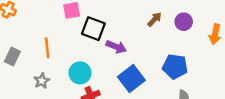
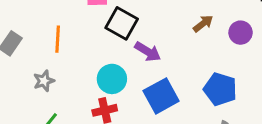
cyan circle: (80, 73) -> (112, 79), moved

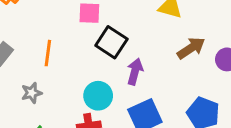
brown arrow: (203, 24) -> (191, 48), size x1.4
purple arrow: (148, 52) -> (135, 72), turned -110

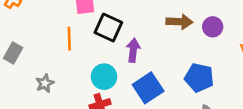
brown arrow: (191, 48) -> (179, 22), turned 45
orange line: (48, 53) -> (69, 39), moved

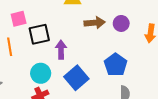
black square: (108, 28) -> (39, 34), turned -30
blue pentagon: (199, 78) -> (116, 65), turned 30

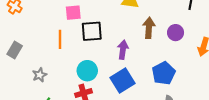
brown arrow: (95, 23) -> (149, 28), turned -90
purple arrow: (61, 50) -> (123, 50), moved

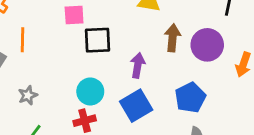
purple circle: (176, 33) -> (207, 45), size x1.5
orange line: (60, 39) -> (22, 40), moved

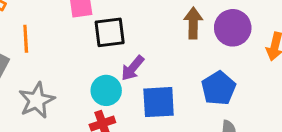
purple arrow: (138, 65) -> (133, 68), moved, turned -145
gray star: (28, 95) -> (37, 100), size x1.6
blue square: (136, 106) -> (159, 102), turned 32

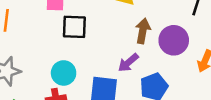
purple arrow: (133, 68) -> (128, 63), moved

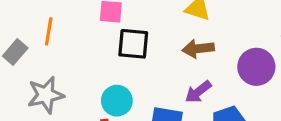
brown arrow: (143, 31) -> (198, 49), moved, turned -110

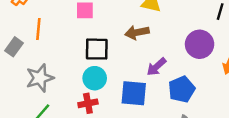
black square: (133, 44) -> (97, 49), moved
brown arrow: (198, 49) -> (137, 32), moved

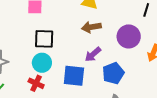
brown arrow: (137, 32) -> (91, 27), moved
red cross: (88, 103) -> (36, 83), turned 35

